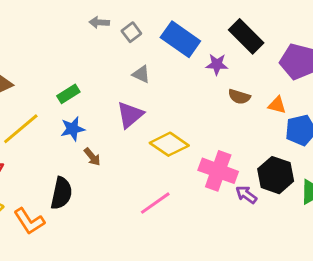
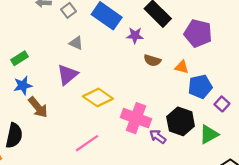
brown arrow: (92, 157) -> (38, 107), size x1.5

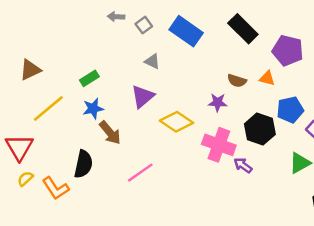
purple star: (135, 35) -> (218, 102), moved
orange triangle: (182, 67) -> (267, 78), moved
black hexagon: (181, 121) -> (260, 129), moved
pink line: (87, 143) -> (140, 173), moved

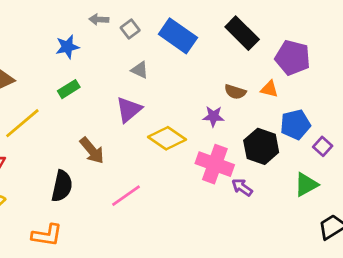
blue star: (93, 109) -> (67, 47), moved
orange L-shape: (56, 188) -> (47, 235), moved, turned -48

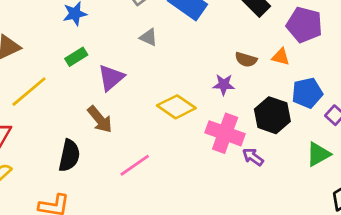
purple triangle: (129, 110) -> (111, 78), moved

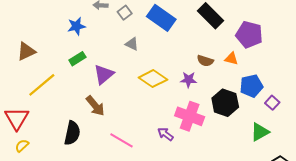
yellow diamond: (176, 107) -> (153, 79), moved
purple arrow: (253, 157) -> (165, 134), moved
pink line: (135, 165) -> (121, 140), turned 65

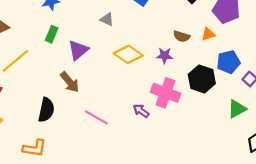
green rectangle: (77, 59) -> (52, 34), turned -35
orange triangle: (231, 59) -> (208, 34), turned -32

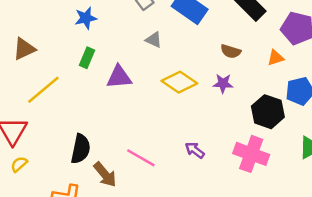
brown semicircle: (182, 36) -> (231, 51), moved
purple triangle: (78, 50) -> (119, 77), turned 35
brown arrow: (70, 82) -> (105, 174), moved
pink cross: (166, 93) -> (251, 154), moved

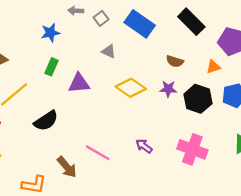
black hexagon: (268, 112) -> (198, 99), moved
black semicircle: (81, 149) -> (46, 121), moved, turned 45

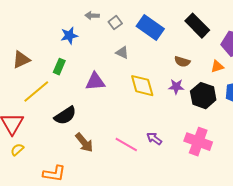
green rectangle: (51, 67) -> (59, 67), moved
yellow diamond: (131, 88) -> (142, 86), turned 40
pink line: (98, 153) -> (126, 145), moved
brown arrow: (67, 167) -> (84, 143), moved

